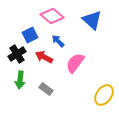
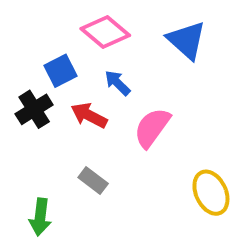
green arrow: (20, 80) -> (40, 217), moved
yellow ellipse: (104, 95) -> (211, 193), turned -60

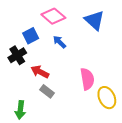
red arrow: (89, 115) -> (40, 72), moved
pink semicircle: (152, 128) -> (87, 79), moved, turned 135

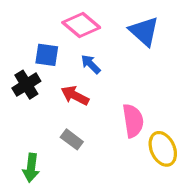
blue square: (31, 36) -> (47, 55), turned 35
red arrow: (40, 72) -> (75, 96), moved

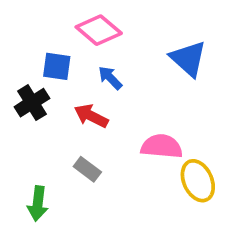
blue triangle: (144, 31) -> (188, 59), moved
pink semicircle: (133, 121) -> (162, 146), turned -76

